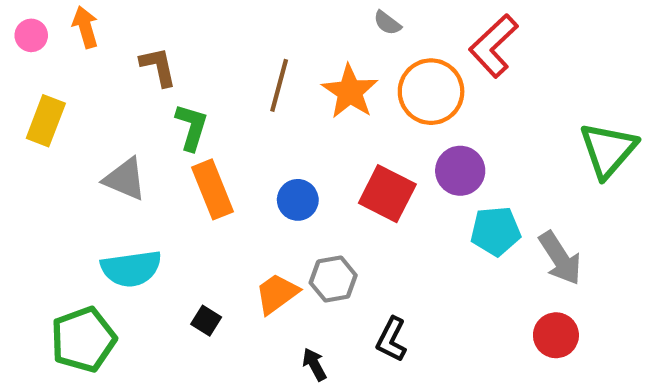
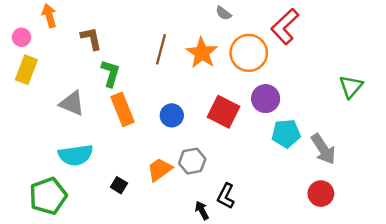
pink circle: (31, 35) -> (22, 37), moved
green triangle: (608, 150) -> (351, 87), size x0.7
black arrow: (314, 364) -> (202, 210), moved

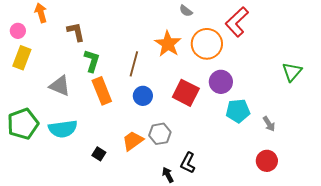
brown line: (161, 49) -> (134, 64), moved
gray arrow: (323, 149) -> (269, 124), size x0.6
green pentagon: (48, 196) -> (23, 124), moved

